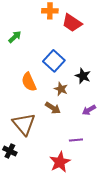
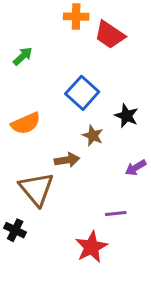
orange semicircle: (29, 82) -> (26, 123), moved, turned -90
brown arrow: (53, 108) -> (67, 160), moved, turned -42

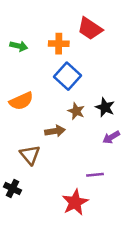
orange cross: (76, 17) -> (59, 44), moved
green arrow: (23, 56) -> (19, 46), turned 56
black star: (126, 116) -> (105, 107), moved
brown triangle: (36, 189) -> (30, 155), size x0.7

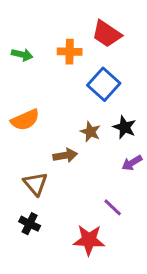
blue square: (67, 76) -> (104, 84), moved
purple line: (95, 175) -> (113, 207), turned 49
black cross: (12, 189) -> (30, 224), moved
red star: (75, 202) -> (89, 240), turned 30

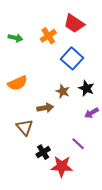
orange cross: (70, 52) -> (48, 36), turned -35
black cross: (30, 224) -> (43, 152), moved, turned 32

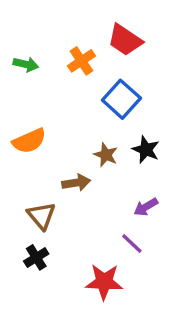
purple arrow: (92, 113) -> (146, 207), moved
black cross: (43, 152) -> (36, 257), moved

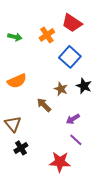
brown arrow: (76, 183) -> (44, 105), turned -126
purple arrow: (146, 207) -> (73, 119), moved
brown triangle: (41, 216) -> (13, 124), moved

